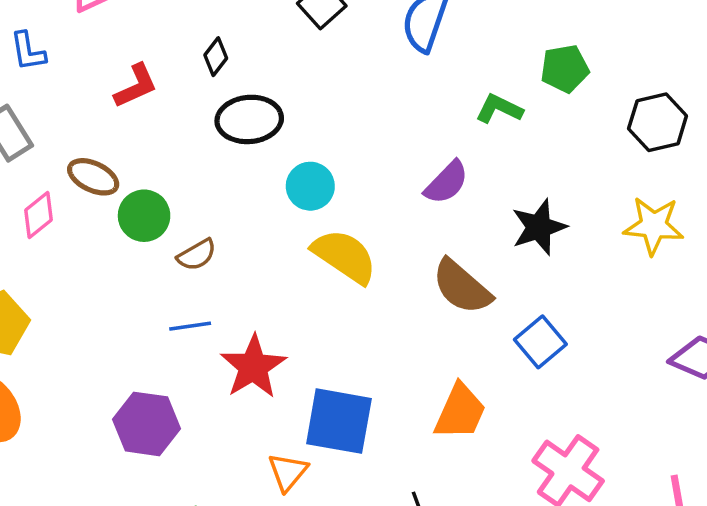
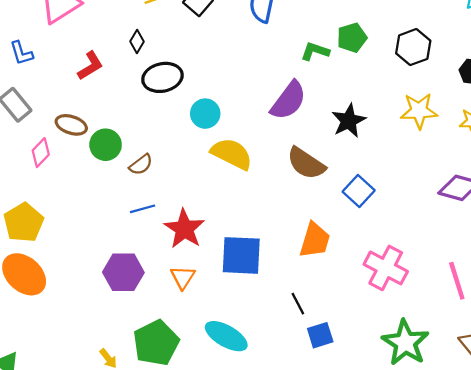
green pentagon: (565, 69) -> (352, 38), moved
purple semicircle: (446, 182) -> (288, 101), size x1.4
orange triangle: (288, 472) -> (183, 277), moved

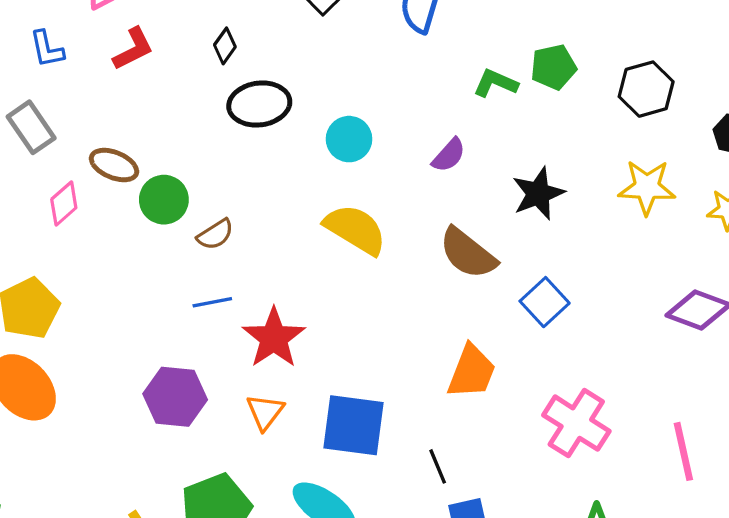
red L-shape: (90, 66) -> (133, 49), moved
purple semicircle: (288, 101) -> (449, 155), size x0.6
cyan circle: (205, 114) -> (349, 139), moved
blue square: (241, 255) -> (354, 425), moved

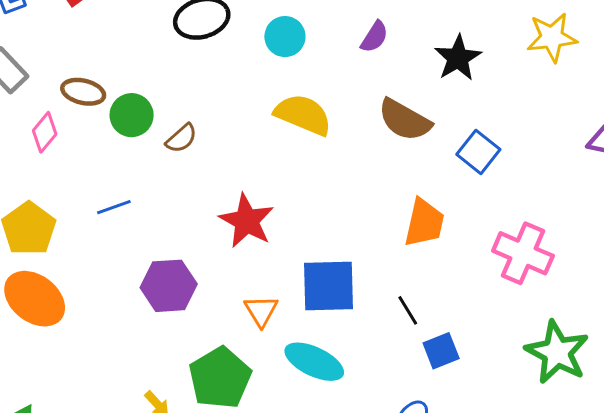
blue line: (212, 302) -> (114, 207), moved
orange triangle: (265, 412) -> (261, 311), moved

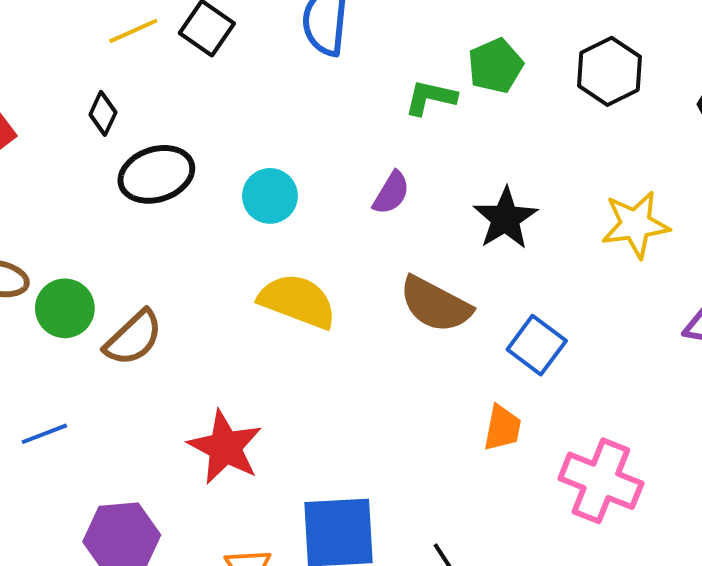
yellow star: (552, 37) -> (635, 224), moved
brown semicircle: (181, 138) -> (133, 338), size x1.4
orange trapezoid: (424, 223) -> (502, 428), moved, size x0.7

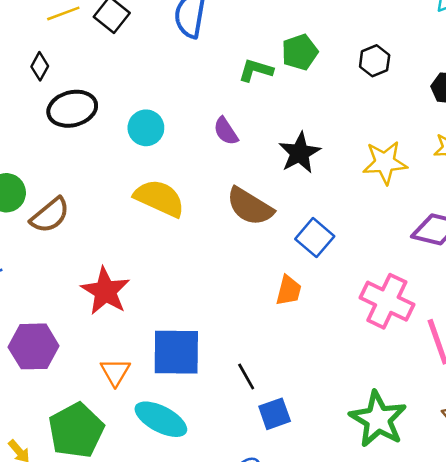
black hexagon: (610, 71) -> (375, 61), size x0.7
purple semicircle: (391, 193) -> (226, 131), turned 112
pink cross: (601, 481) -> (387, 301), moved

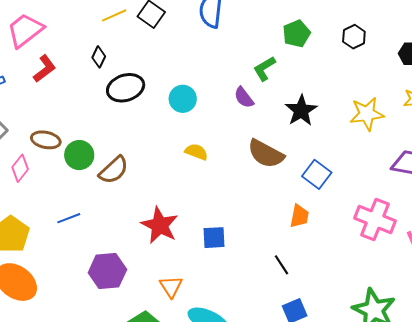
green L-shape: (256, 70) -> (264, 69), moved, turned -44
yellow semicircle: (159, 198) -> (196, 152), size x0.6
blue square: (176, 352) -> (214, 238), moved, size x0.6
black line: (246, 377) -> (282, 265), moved

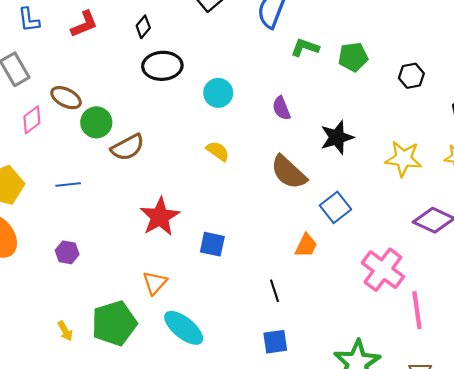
green L-shape: (264, 69) -> (305, 47), moved, turned 36
purple hexagon: (107, 271) -> (67, 252), moved, size x0.6

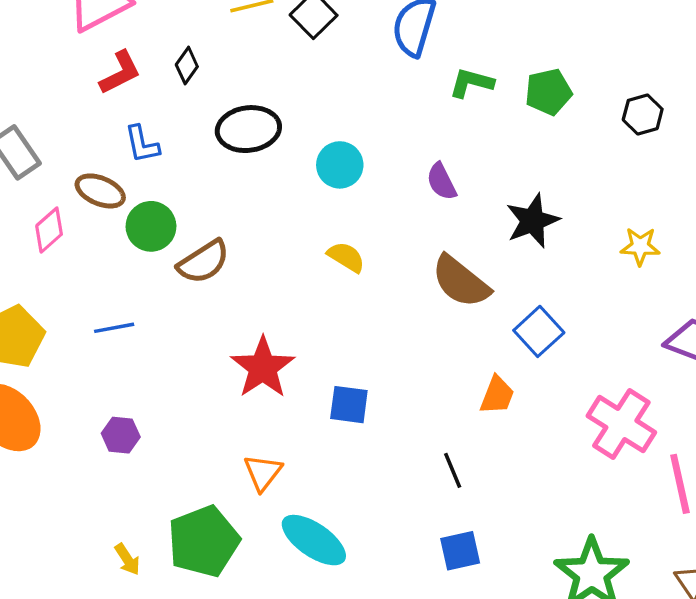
blue L-shape: (29, 20) -> (142, 144), moved
black diamond: (143, 27) -> (187, 66), moved
yellow star: (403, 159) -> (640, 246), size x0.7

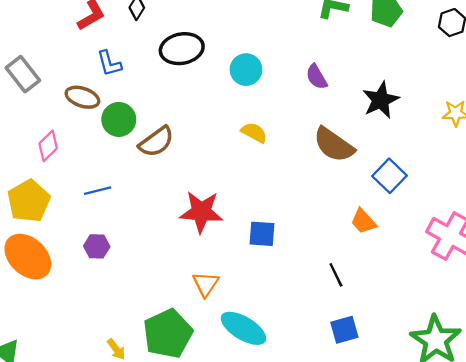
pink diamond: (49, 230) -> (48, 146), moved
red star: (263, 367) -> (201, 212), turned -30
orange trapezoid: (497, 395) -> (363, 221), turned 120
purple hexagon: (121, 435) -> (97, 246), moved

